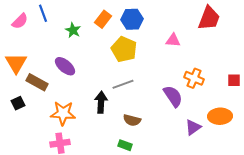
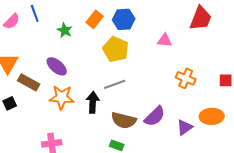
purple semicircle: (173, 96) -> (155, 116), moved, turned 80
orange star: (63, 113) -> (62, 97), moved
brown semicircle: (132, 120) -> (124, 120), size x1.4

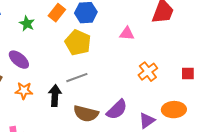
orange cross: (186, 78) -> (148, 72), turned 30
orange star: (62, 97) -> (24, 91), size x0.7

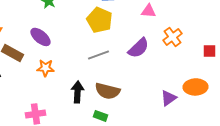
orange cross: (148, 72) -> (172, 37), moved
black arrow: (55, 96) -> (78, 92), moved
purple semicircle: (117, 110) -> (138, 48), moved

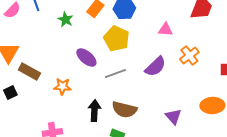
purple ellipse: (40, 37) -> (86, 58), moved
purple triangle: (168, 98) -> (173, 117), moved, turned -36

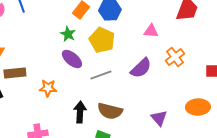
green star: (65, 20) -> (68, 34), moved
brown rectangle: (29, 72) -> (15, 73), turned -35

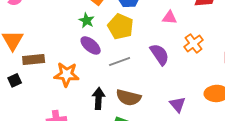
purple semicircle: (141, 68) -> (160, 54), turned -80
orange star: (48, 88) -> (67, 74), size x1.4

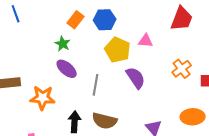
yellow pentagon: (121, 26) -> (118, 50), moved
orange cross: (194, 43) -> (182, 69), moved
gray line: (120, 61) -> (96, 85), turned -60

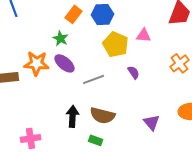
purple semicircle: (136, 78) -> (134, 72), size x0.6
gray line: (96, 85) -> (94, 79), turned 60
orange star: (43, 98) -> (37, 63), moved

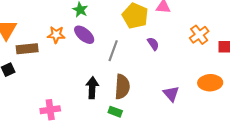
orange star: (37, 63) -> (56, 35), size x0.7
gray line: (94, 79) -> (113, 51), turned -50
brown semicircle: (103, 115) -> (122, 87), turned -100

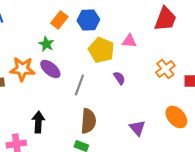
orange star: (56, 35) -> (22, 69), size x1.4
orange ellipse: (210, 83) -> (176, 117), turned 50
black arrow: (92, 88) -> (38, 122), moved

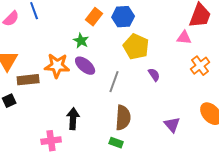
pink triangle: (129, 41) -> (184, 38), moved

